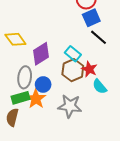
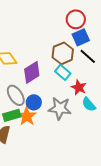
brown hexagon: (73, 70) -> (63, 53), moved
gray ellipse: (25, 77) -> (16, 95), turned -40
gray star: (70, 106) -> (60, 108), moved

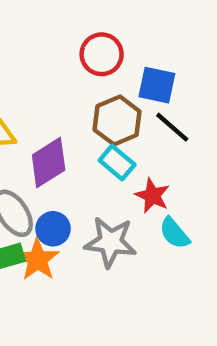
red circle: (76, 19) -> (102, 54), moved
blue square: (81, 37) -> (157, 85), turned 36

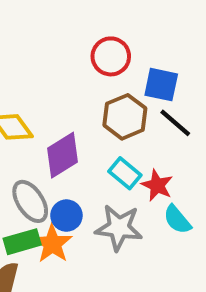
cyan rectangle: (117, 162) -> (125, 173), moved

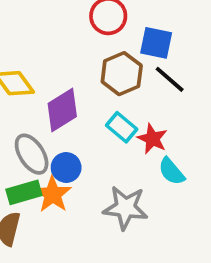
gray star: (119, 228) -> (125, 208), moved

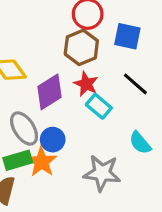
brown hexagon: (122, 74) -> (81, 47), moved
black line: (170, 79) -> (135, 84), moved
red star: (152, 139) -> (86, 84), moved

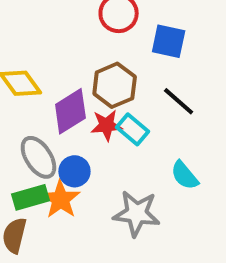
brown hexagon: (81, 47) -> (115, 85), moved
red star: (86, 84) -> (107, 125), moved, turned -30

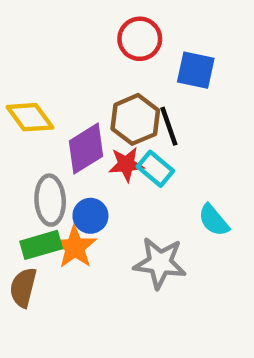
black line: (179, 101) -> (169, 126), moved, turned 30
gray ellipse: (38, 157) -> (50, 200), turned 30

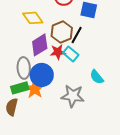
yellow diamond: (30, 117) -> (33, 18), moved
black line: (169, 126) -> (77, 35), turned 48
blue circle: (90, 216) -> (42, 75), size x1.5

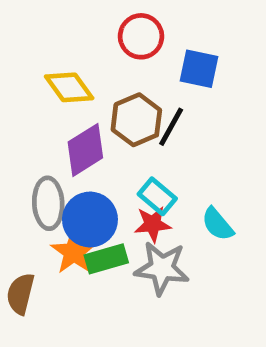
red star: (58, 52) -> (153, 224), moved
cyan rectangle: (71, 54) -> (157, 196), moved
green rectangle: (20, 88) -> (106, 259), moved

